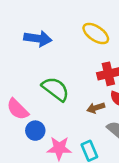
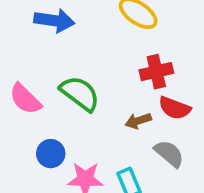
pink semicircle: (18, 109) -> (25, 99), moved

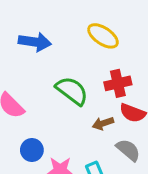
green semicircle: (80, 93) -> (72, 91), moved

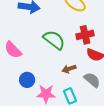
brown arrow: (103, 123) -> (69, 69), moved

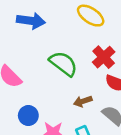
red cross: (85, 35) -> (104, 57), turned -30

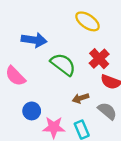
blue arrow: (31, 21) -> (34, 40), moved

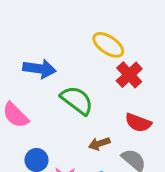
red cross: (99, 59) -> (129, 75), moved

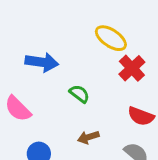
green semicircle: (77, 100) -> (79, 94), size x0.6
brown arrow: (99, 144) -> (88, 137), moved

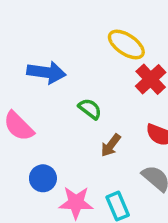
brown arrow: (88, 137) -> (111, 145), moved, turned -35

